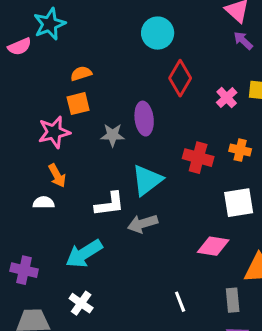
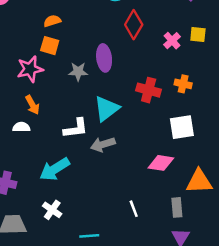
orange square: (78, 104) -> (50, 46), turned 30

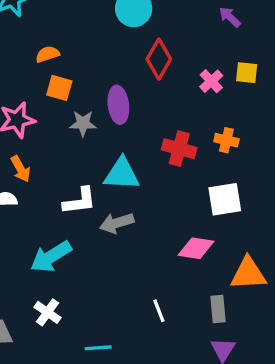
orange square: (50, 46) -> (59, 88), moved
cyan triangle: (107, 109) -> (122, 174), turned 40

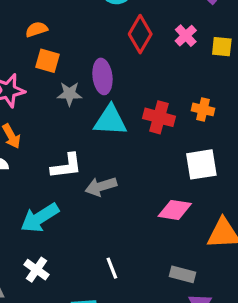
pink cross: (211, 81) -> (186, 36), moved
cyan triangle: (122, 174) -> (110, 120), moved
gray rectangle: (218, 309) -> (183, 274), moved, turned -70
white line: (159, 311) -> (112, 268), moved

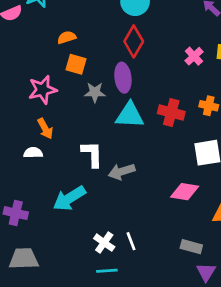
red diamond: (140, 34) -> (134, 41), moved
pink cross: (186, 36) -> (194, 56), moved
white L-shape: (66, 166) -> (92, 154), turned -84
white cross: (37, 270) -> (104, 243), moved

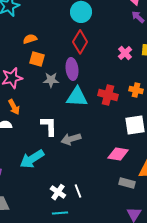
gray rectangle: (191, 247) -> (127, 183), moved

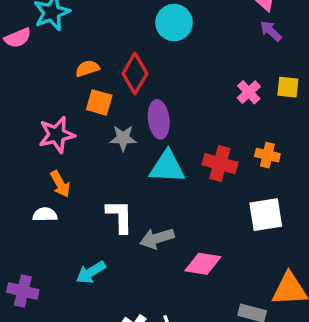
red diamond: (80, 42) -> (135, 74), moved
pink diamond: (118, 154) -> (203, 264), moved
cyan arrow: (32, 159) -> (91, 272), size x0.7

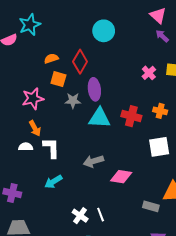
white L-shape: (120, 216) -> (51, 148), moved

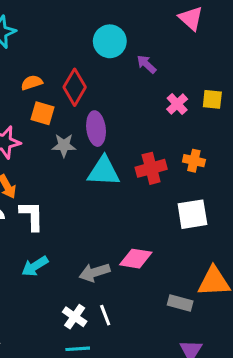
purple arrow: (162, 36) -> (147, 64), moved
red cross: (131, 116) -> (151, 168), turned -30
gray arrow: (93, 161) -> (94, 272), moved

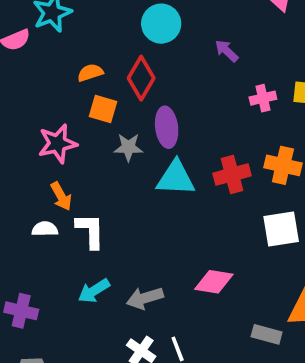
cyan circle: (110, 41) -> (161, 24), moved
pink cross: (177, 104) -> (263, 98), turned 30
orange cross: (194, 161) -> (283, 165), size x1.4
gray arrow: (94, 272) -> (145, 298), moved

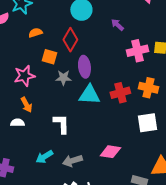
orange semicircle: (90, 73) -> (35, 33), moved
pink cross: (263, 98) -> (137, 51), size x1.5
white L-shape: (90, 231) -> (61, 124), moved

